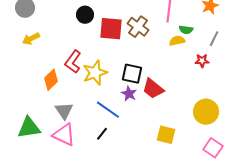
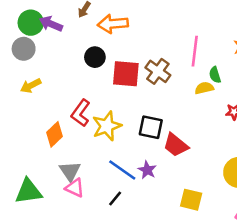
green semicircle: (186, 30) -> (215, 75), turned 64
purple star: (129, 94) -> (147, 170), moved
pink triangle: (64, 135) -> (75, 188), moved, size x0.7

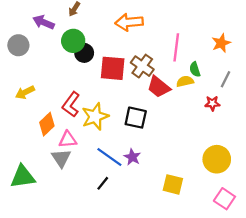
green circle: (31, 23) -> (73, 41), moved
orange arrow: (113, 24) -> (129, 22), moved
yellow arrow: (31, 86) -> (25, 92), moved
red trapezoid: (176, 145) -> (159, 87), moved
pink triangle: (75, 188) -> (68, 139), moved, turned -30

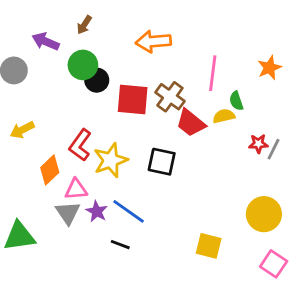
gray line: (226, 79) -> (274, 149), moved
purple star: (132, 157) -> (97, 211), moved
black line: (103, 183) -> (120, 245), turned 72

